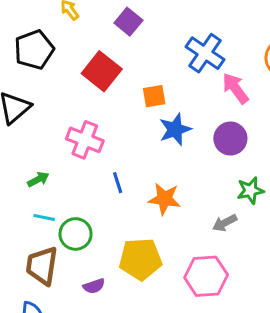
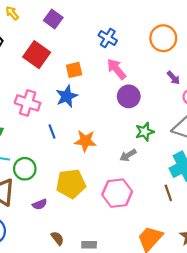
blue cross: (205, 53) -> (108, 38), size x0.7
pink arrow: (235, 88) -> (116, 69), moved
blue star: (175, 129) -> (67, 96), moved

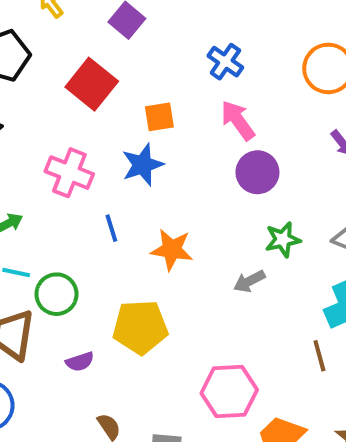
pink hexagon: (117, 193) -> (229, 392), moved

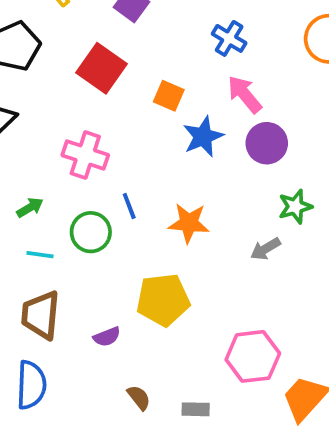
orange square: (159, 117) -> (169, 96), turned 36
blue star: (143, 165) -> (203, 137), moved
green circle: (56, 294) -> (91, 232), moved

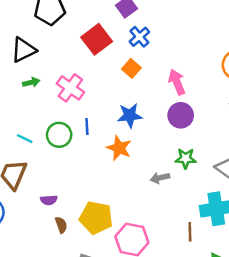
blue cross: (229, 38) -> (139, 37), moved
blue star: (203, 137) -> (130, 115), moved
green arrow: (30, 208) -> (31, 82), moved
yellow pentagon: (163, 300) -> (96, 218), moved
brown semicircle: (139, 398) -> (61, 225), moved

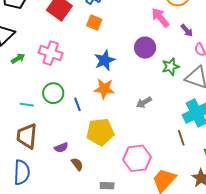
pink arrow: (177, 82) -> (160, 18), moved
blue line: (87, 127) -> (77, 104), moved
green star: (186, 158) -> (170, 67), moved
yellow pentagon: (96, 218) -> (100, 132), moved

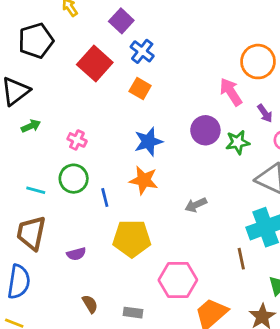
pink cross: (51, 53) -> (77, 140), moved, size x0.6
green star: (170, 67) -> (238, 142), moved
brown semicircle: (77, 164) -> (90, 304), moved

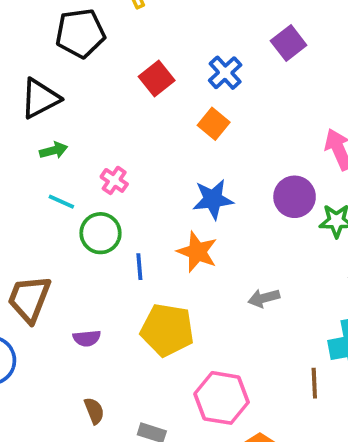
purple square: (121, 21) -> (289, 43), moved
red square: (95, 64) -> (157, 79), size x0.7
cyan line: (36, 190) -> (61, 202), moved

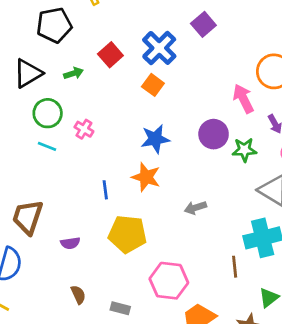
blue cross: (225, 73) -> (159, 48), size x1.4
green arrow: (54, 150) -> (73, 73), moved
green circle: (101, 233) -> (48, 113), moved

